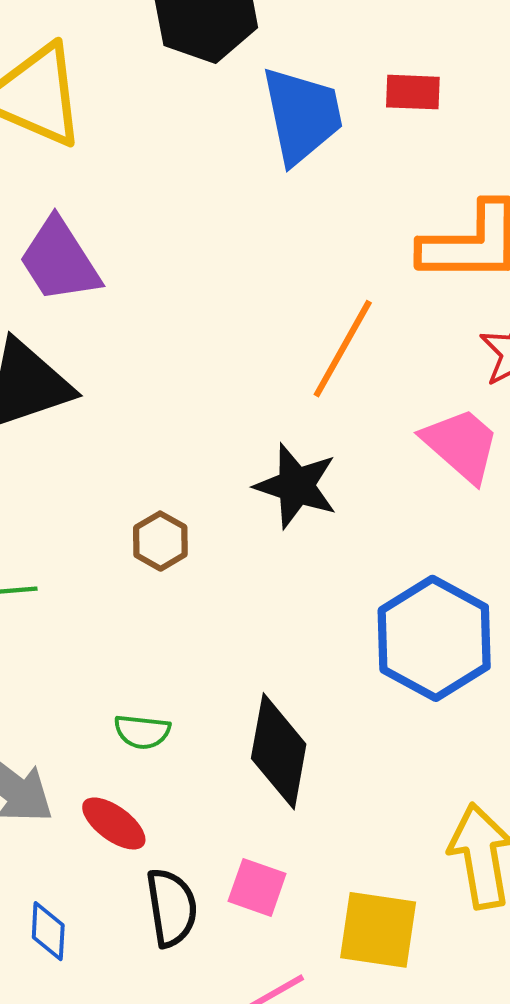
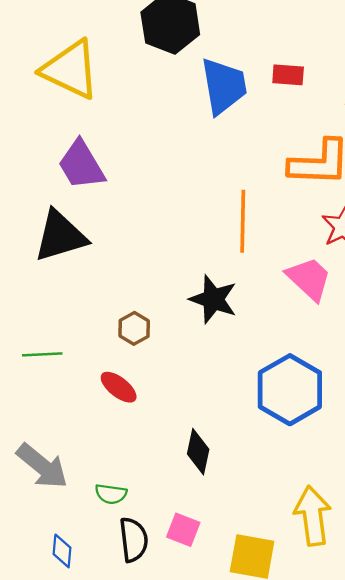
orange line: (343, 349) -> (243, 221), turned -30
green semicircle: (142, 732) -> (111, 494), moved
black diamond: (279, 751) -> (198, 452), size x0.7
red ellipse: (114, 823) -> (119, 387), moved

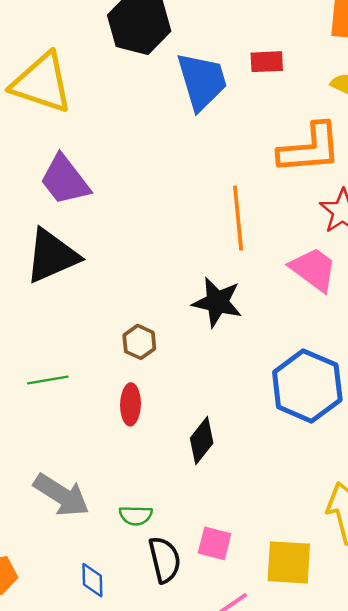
red ellipse: (119, 387) -> (130, 404), turned 60
black diamond: (198, 452) -> (202, 441), moved, turned 33

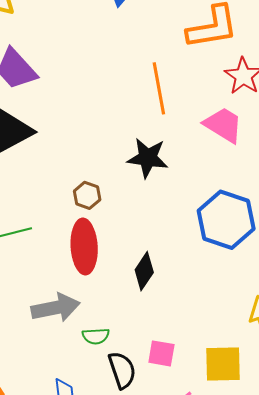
red ellipse: (130, 404) -> (84, 247), size x1.6
gray arrow: (61, 495) -> (56, 308), moved, turned -39

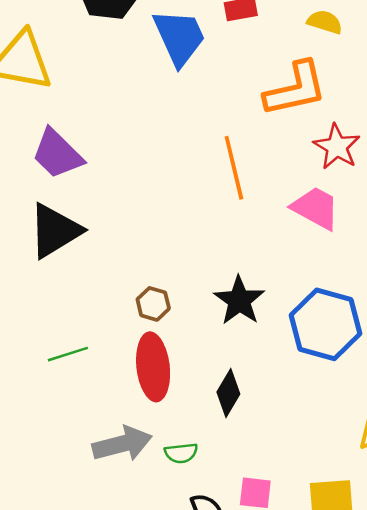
black star: (148, 158) -> (239, 301), moved, turned 30
green semicircle: (96, 336) -> (181, 453), moved

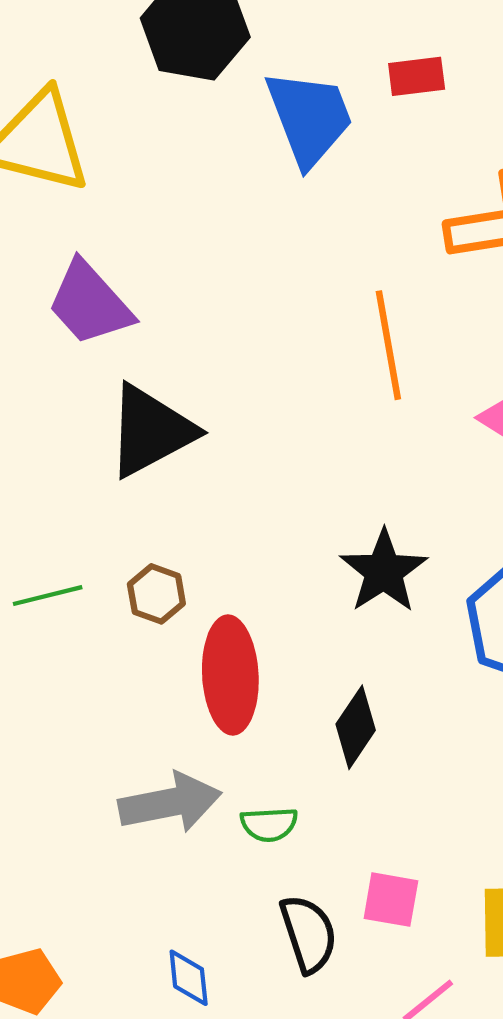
black triangle: (55, 231) -> (151, 431), moved
brown hexagon: (153, 304) -> (156, 594), moved
green line: (68, 354) -> (48, 596), moved

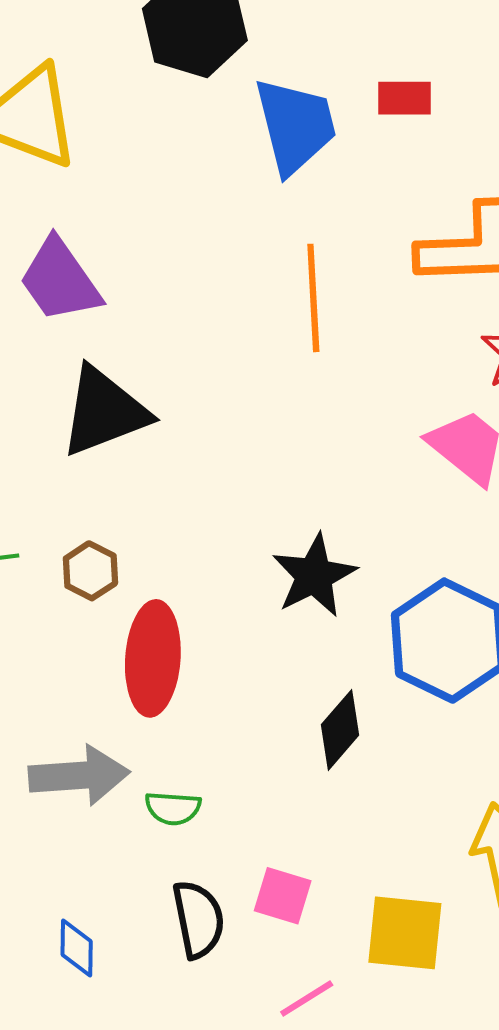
orange line: (388, 345) -> (313, 298), moved
black diamond: (356, 727) -> (340, 730), moved

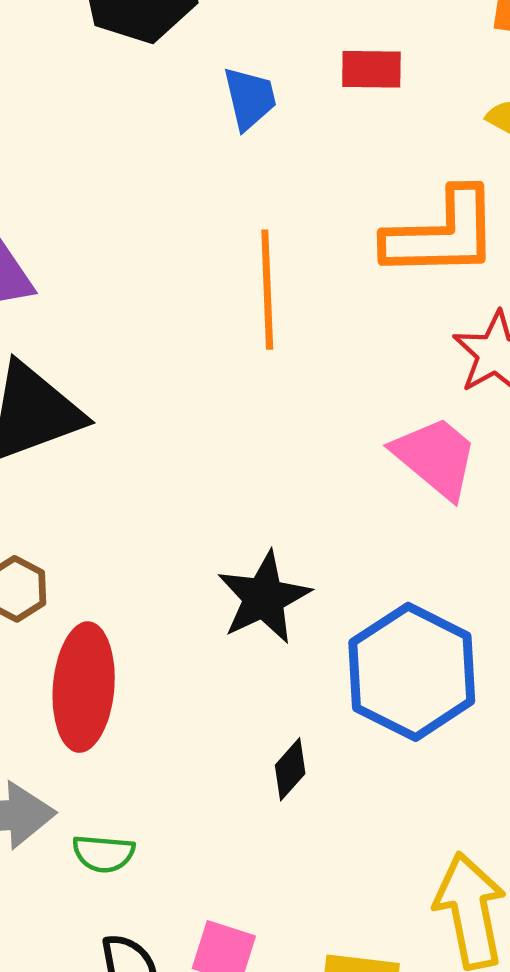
blue trapezoid: (295, 126) -> (250, 98), size x0.6
black diamond: (340, 730) -> (290, 769), size x0.7

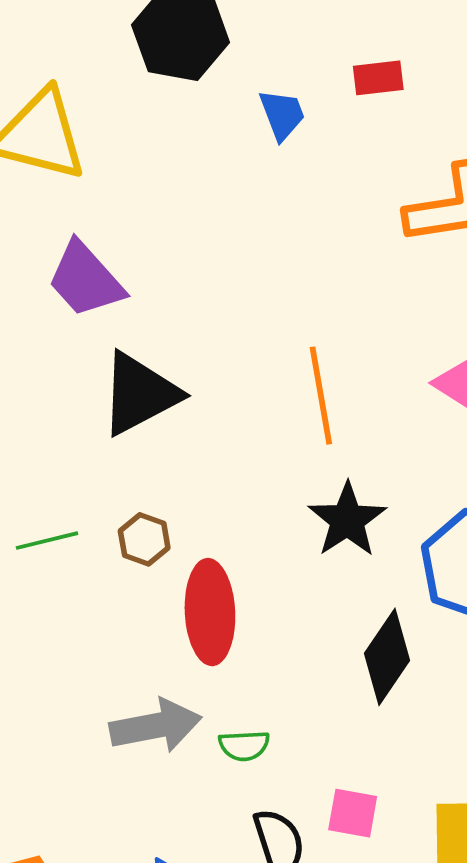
orange line: (267, 290) -> (321, 396), moved
black diamond: (290, 769) -> (387, 657), size x1.8

